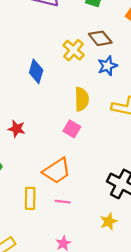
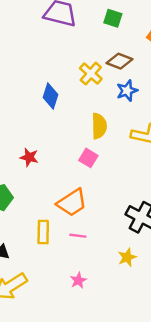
brown diamond: (100, 38) -> (119, 61), turned -30

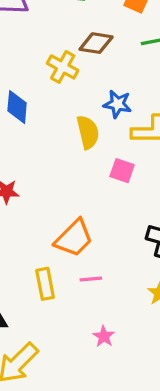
blue star: (127, 91) -> (117, 104), moved, turned -30
pink square: (88, 158) -> (122, 171), moved

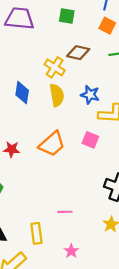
yellow semicircle: (88, 132) -> (57, 95), moved
orange trapezoid: (74, 238) -> (52, 144), moved
yellow rectangle: (45, 284) -> (36, 233), moved

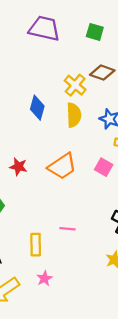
pink line: (65, 212) -> (67, 229), moved
yellow rectangle: (36, 233) -> (36, 245), moved
pink star: (71, 251) -> (44, 278), moved

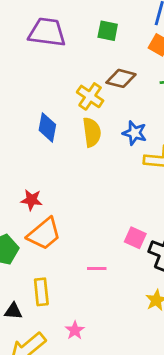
orange trapezoid: (62, 166) -> (44, 234), moved
pink square: (104, 167) -> (135, 238), moved
yellow rectangle: (36, 245) -> (41, 292), moved

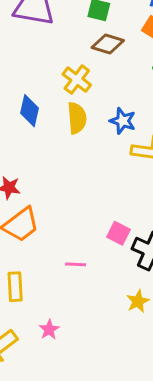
brown diamond: (121, 78) -> (108, 44), moved

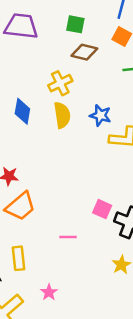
yellow cross: (77, 80) -> (60, 83), turned 30

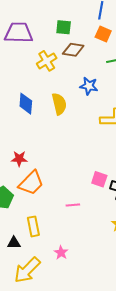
yellow cross: (60, 83) -> (47, 61), moved
blue star: (100, 115) -> (89, 86), moved

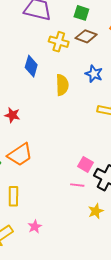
yellow cross: (47, 61) -> (59, 42), turned 36
blue diamond: (26, 104) -> (31, 66), moved
red star: (19, 159) -> (12, 115), moved
pink line: (73, 205) -> (77, 185), moved

